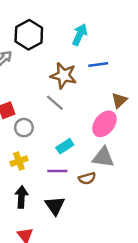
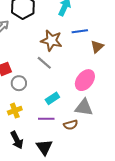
brown triangle: (119, 100) -> (97, 47), moved
black arrow: (21, 197) -> (17, 140), turned 150

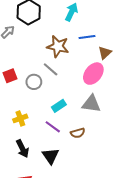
pink ellipse: (85, 80) -> (93, 74), moved
gray circle: (19, 83) -> (34, 82), moved
gray triangle: (84, 108) -> (91, 104), moved
purple line: (46, 119) -> (53, 127), turned 35

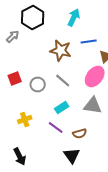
gray line: (51, 69) -> (63, 80), moved
black arrow: (22, 149) -> (20, 156), moved
black triangle: (51, 156) -> (72, 156), moved

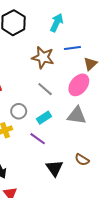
gray circle: (38, 84) -> (19, 111), moved
brown semicircle: (80, 134) -> (82, 160), moved, turned 48

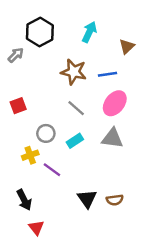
blue line: (72, 48) -> (107, 74), moved
brown triangle: (90, 64) -> (127, 46), moved
purple line: (38, 139) -> (52, 170), moved
brown semicircle: (82, 160) -> (115, 200), moved, turned -40

